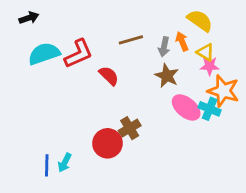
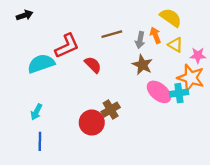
cyan semicircle: (44, 54) -> (41, 64), moved
pink star: (210, 66) -> (198, 55), moved
cyan cross: (210, 109) -> (179, 93), turned -30
cyan arrow: (65, 163) -> (36, 112), moved

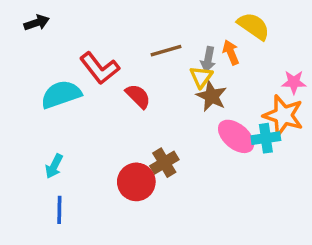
yellow triangle: (175, 45) -> (201, 77), moved, turned 35
red L-shape: (67, 46) -> (100, 68), turned 76

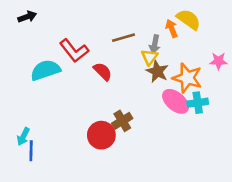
orange arrow: (231, 52) -> (172, 28), moved
orange star: (283, 115) -> (187, 78), moved
cyan arrow: (54, 166) -> (23, 136), moved
blue line: (59, 210) -> (31, 151), moved

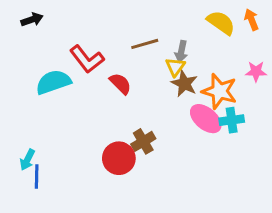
orange arrow: (172, 28) -> (251, 20), moved

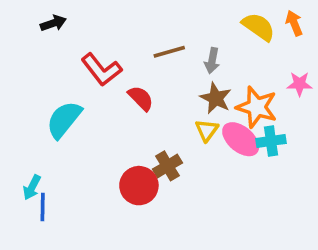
black arrow: (32, 20) -> (53, 23), moved
yellow triangle: (175, 67) -> (207, 130), moved
cyan semicircle: (53, 82) -> (64, 120), moved, turned -32

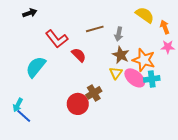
orange arrow: (294, 23) -> (165, 27), moved
blue line: (43, 207) -> (24, 116), turned -49

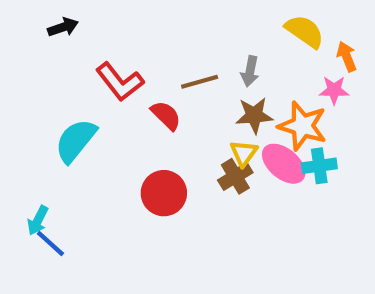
brown line: (95, 29) -> (200, 82), moved
pink star: (168, 47) -> (334, 90), moved
brown star: (121, 55) -> (254, 115), turned -30
brown cross: (94, 93) -> (235, 176), moved
red circle: (78, 104) -> (164, 193), moved

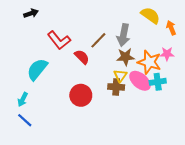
gray arrow: (250, 71) -> (123, 35), size x1.5
brown line: (200, 82) -> (98, 40), turned -30
pink star: (334, 90) -> (167, 54), moved
brown cross: (235, 176) -> (116, 87), turned 35
cyan arrow: (38, 220) -> (23, 99), moved

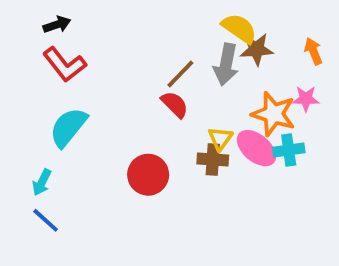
yellow semicircle: (150, 15) -> (239, 28), moved
red L-shape: (59, 40) -> (65, 65), moved
red semicircle: (82, 57) -> (175, 104), moved
brown star: (125, 57) -> (256, 49), moved

